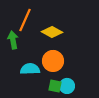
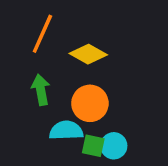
green arrow: (13, 40) -> (41, 90), moved
cyan semicircle: (30, 69) -> (66, 131), moved

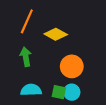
orange circle: (90, 103) -> (72, 66), moved
cyan semicircle: (66, 131) -> (31, 90), moved

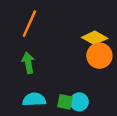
yellow diamond: (56, 34) -> (95, 38), moved
orange circle: (72, 66) -> (99, 56), moved

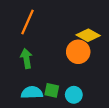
orange circle: (99, 56) -> (78, 52), moved
green square: (65, 102) -> (52, 90), moved

